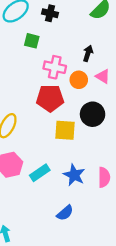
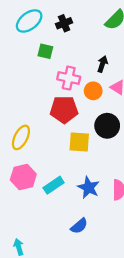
black cross: (50, 13) -> (64, 23), turned -35

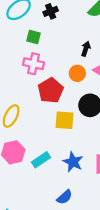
pink cross: (69, 78) -> (34, 64), moved
red pentagon: (64, 109) -> (51, 90), turned -30

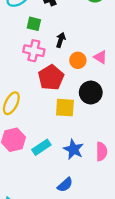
black arrow: (86, 49) -> (61, 40), moved

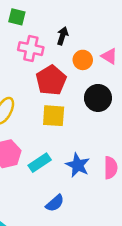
green square: (34, 24) -> (17, 17), moved
yellow square: (65, 108) -> (54, 116), moved
blue semicircle: (65, 185) -> (55, 203), moved

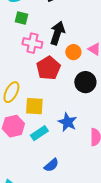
black arrow: (62, 36) -> (57, 33), size x1.6
yellow square: (54, 116) -> (34, 106), moved
blue star: (78, 165) -> (67, 122), moved

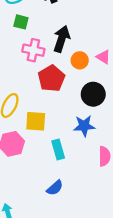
blue star: (67, 122) -> (84, 126), moved, turned -30
cyan rectangle: (39, 133) -> (58, 149), moved, turned -72

